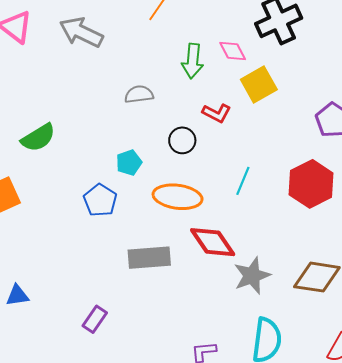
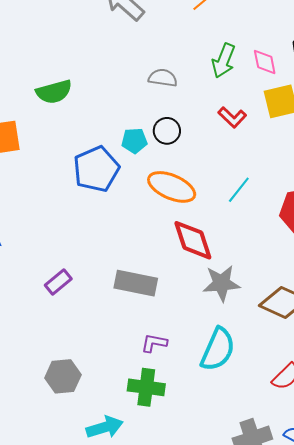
black circle: (182, 140) -> (167, 131), moved
blue pentagon: (100, 200) -> (96, 169), size x1.4
gray rectangle: (149, 258) -> (136, 283), moved

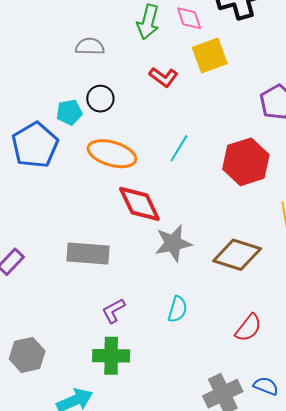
purple L-shape: (154, 343) -> (114, 311), turned -32
cyan semicircle: (218, 349) -> (178, 309), size x0.6

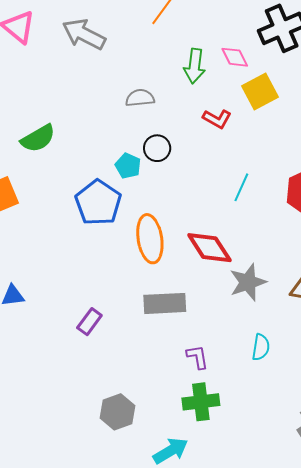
cyan pentagon: (69, 112) -> (128, 166), turned -30
orange ellipse: (112, 154) -> (150, 239), moved, turned 72
purple L-shape: (114, 311) -> (197, 357), turned 116

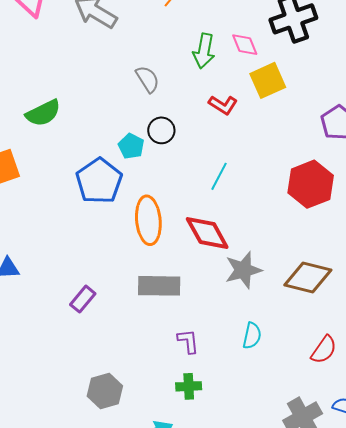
gray semicircle: (140, 98) -> (147, 79), turned 60
cyan line: (241, 187) -> (219, 176), moved
green cross: (201, 402) -> (189, 386), size x0.7

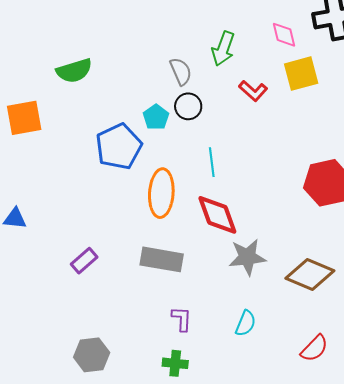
green arrow: (204, 51) -> (223, 49), moved
gray semicircle: (147, 79) -> (181, 71), moved
cyan line: (219, 176) -> (212, 162), moved, turned -44

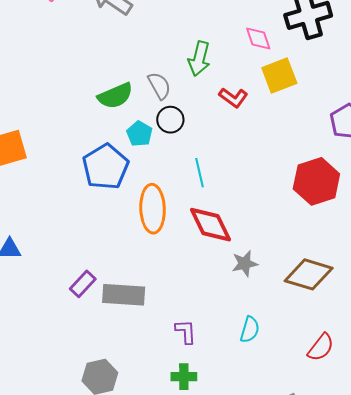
green semicircle: (74, 71) -> (115, 96), moved
gray star: (247, 257) -> (245, 264), size x0.7
gray rectangle: (162, 259) -> (124, 295), moved

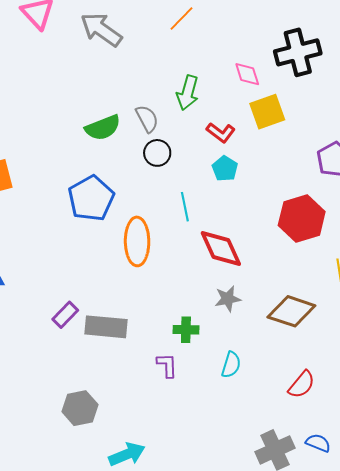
cyan pentagon: (139, 134) -> (225, 169), moved
red diamond: (211, 225) -> (221, 249), moved
green cross: (184, 377) -> (186, 330), moved

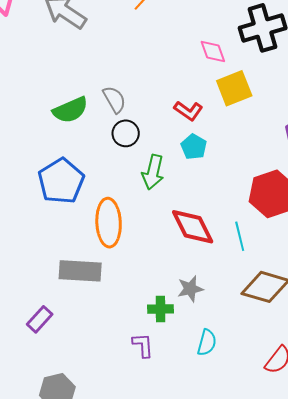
green arrow: (188, 93) -> (153, 172), moved
cyan line: (185, 207) -> (240, 236), moved
gray star: (228, 299) -> (190, 289), moved
purple rectangle: (65, 315) -> (40, 319), moved
gray rectangle: (106, 327) -> (80, 271), moved

